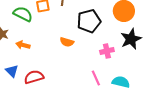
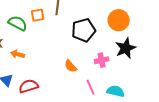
orange semicircle: (67, 42) -> (71, 66), moved, turned 32

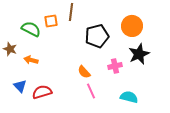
pink line: (91, 87) -> (91, 91), moved

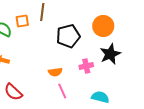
orange semicircle: (84, 72) -> (55, 72), turned -56
red semicircle: (42, 92) -> (13, 92), turned -120

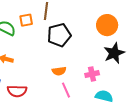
black pentagon: (68, 36) -> (59, 35), moved
pink cross: (86, 66) -> (92, 74), moved
red semicircle: (13, 92) -> (17, 91), turned -42

